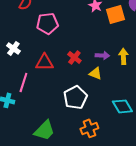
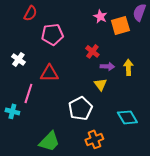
red cross: (74, 57) -> (92, 51), moved
yellow triangle: (95, 73) -> (100, 84), turned 32

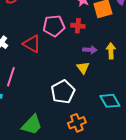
pink pentagon: (52, 34) -> (54, 26), moved
red cross: (92, 51) -> (78, 26), moved, turned -32
red triangle: (49, 73) -> (32, 44), moved, turned 30

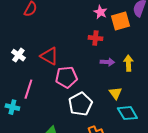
pink pentagon: (54, 26) -> (66, 77), moved
yellow triangle: (83, 68) -> (115, 93), moved

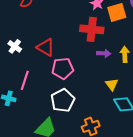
red cross: (95, 38) -> (92, 29), size x1.6
white pentagon: (80, 104) -> (63, 100), moved

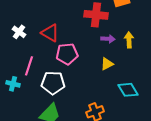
yellow triangle: (112, 84) -> (107, 64), moved, turned 40
white pentagon: (63, 100) -> (53, 83), moved, turned 30

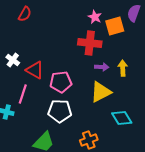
red triangle: (50, 33) -> (35, 70), moved
yellow triangle: (107, 64) -> (101, 92), size x1.6
white pentagon: (53, 83) -> (60, 111), moved

